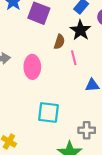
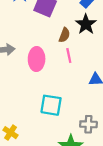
pink line: (74, 58) -> (69, 55), moved

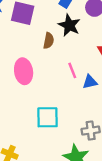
pink line: (69, 55) -> (72, 70), moved

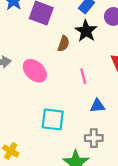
pink ellipse: (24, 71) -> (35, 71), turned -45
blue triangle: (90, 82) -> (97, 106), moved

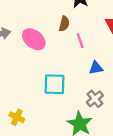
brown semicircle: (64, 44) -> (64, 24), moved
gray cross: (94, 138) -> (95, 99), turned -35

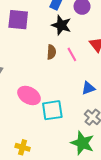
pink ellipse: (34, 39) -> (29, 96), moved
pink line: (80, 41) -> (72, 54), moved

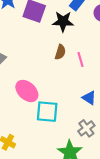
black star: (61, 25) -> (63, 21), moved, turned -30
blue triangle: (88, 88) -> (89, 98), turned 40

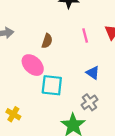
brown semicircle: (60, 52) -> (47, 41), moved

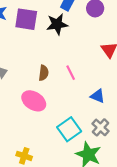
pink line: (85, 36) -> (71, 73), moved
cyan square: (52, 85) -> (69, 129), moved, turned -30

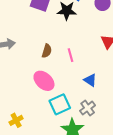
pink ellipse: (34, 101) -> (44, 81), moved
yellow cross: (24, 156) -> (16, 120), turned 32

